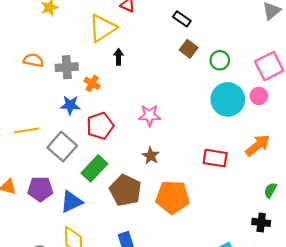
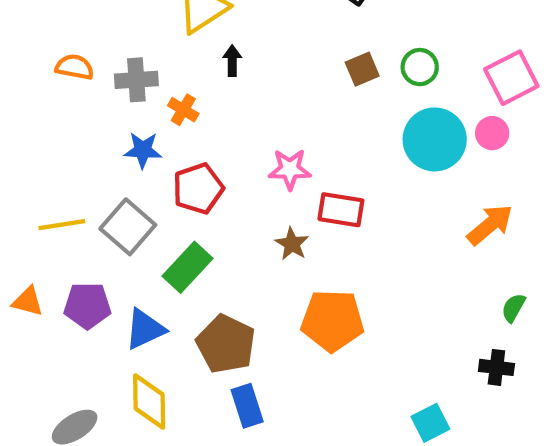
brown square: (189, 49) -> (362, 69), moved, turned 30
yellow line: (27, 130) -> (62, 225), moved
red rectangle: (215, 158) -> (341, 210), moved
brown pentagon: (125, 190) -> (226, 344), moved

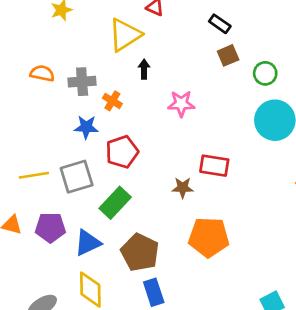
brown square: (362, 69) -> (228, 55), moved
pink star: (290, 169) -> (181, 104), moved
gray square: (128, 227) -> (77, 177), turned 32
brown star: (292, 244) -> (183, 188), turned -30

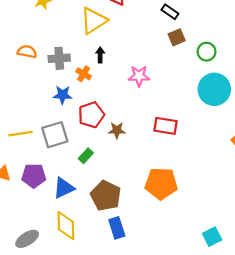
black arrow: (144, 69) -> (100, 55), moved
brown star: (183, 188) -> (117, 130), moved
green rectangle: (115, 203) -> (86, 156), size x0.6

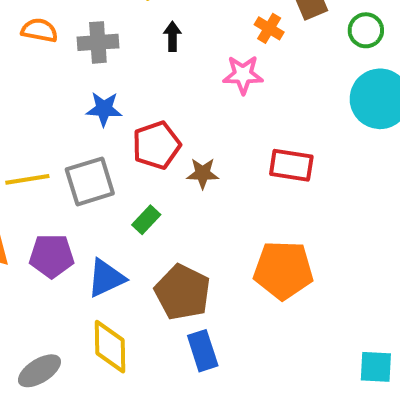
orange cross: (84, 74) -> (269, 28), moved
cyan square: (212, 237) -> (376, 367), turned 30

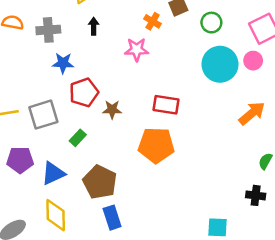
blue star: (104, 109) -> (63, 63), moved
orange pentagon: (283, 270) -> (156, 145), moved

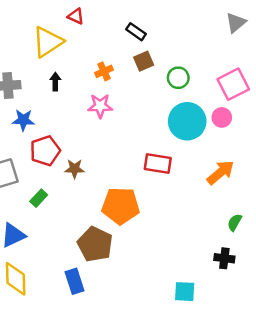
orange cross: (153, 21) -> (104, 71), moved, turned 35
red rectangle: (166, 105) -> (158, 164), moved
brown pentagon: (100, 182) -> (95, 244), moved

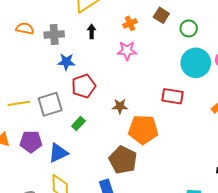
brown square: (144, 61) -> (161, 15), turned -35
brown star: (75, 169) -> (120, 106), moved

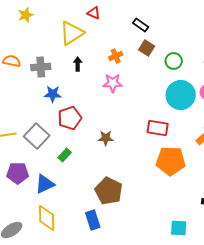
gray square: (50, 104) -> (37, 136), turned -30
orange pentagon: (143, 130) -> (171, 161), moved

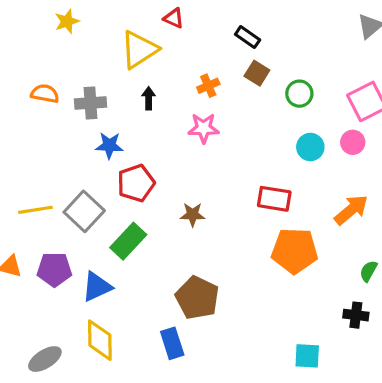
cyan circle: (181, 95) -> (310, 147), size x0.6
green rectangle: (65, 155) -> (128, 241), size x1.6

